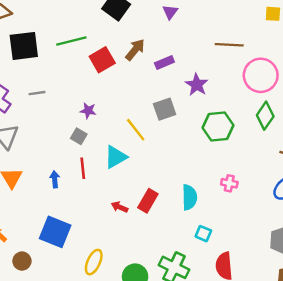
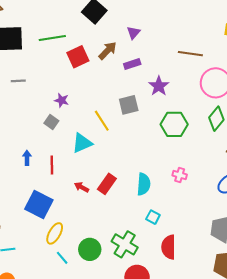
purple triangle: (170, 12) -> (133, 33), moved
red line: (83, 168) -> (52, 165), moved
blue square: (55, 232) -> (39, 204), moved

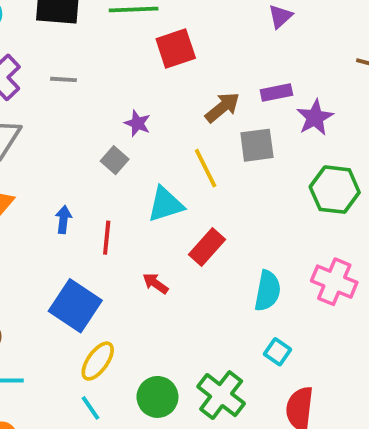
brown arrow: (108, 51) -> (222, 107), moved
purple rectangle: (132, 64) -> (276, 92), moved
pink cross: (180, 175) -> (334, 282), size x1.6
red rectangle: (107, 184) -> (207, 247), moved
cyan line: (62, 258) -> (91, 408), moved

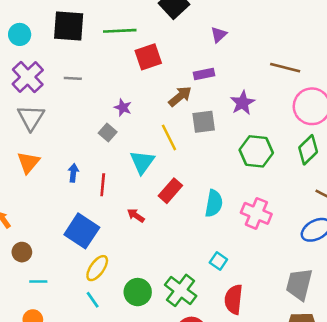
purple rectangle: (276, 92) -> (204, 74), moved
cyan triangle: (166, 204) -> (142, 162), turned -36
cyan semicircle: (268, 291) -> (214, 203), moved

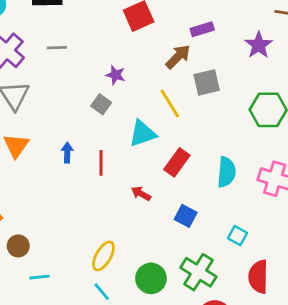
purple star: (243, 103) -> (259, 45), moved
cyan triangle: (142, 162) -> (143, 134), turned 40
blue square: (82, 231) -> (186, 216), moved, size x0.6

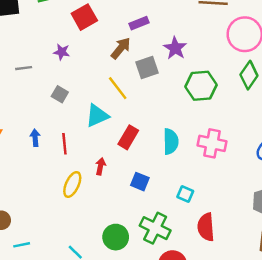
purple star: (259, 45) -> (175, 48), moved
gray line: (57, 48) -> (24, 68), moved
purple star: (116, 75) -> (62, 52), moved
red arrow: (141, 194) -> (100, 166), turned 77
yellow ellipse: (103, 256) -> (72, 185), moved

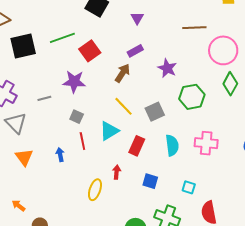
purple star: (62, 52) -> (74, 82), size x1.6
gray square: (147, 68) -> (155, 112), moved
red line: (64, 144) -> (82, 141), moved

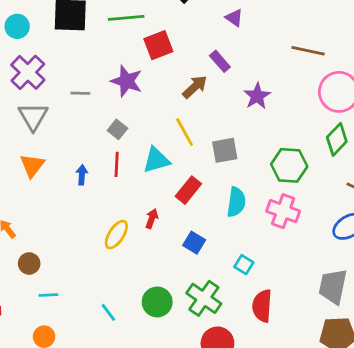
purple triangle: (137, 18) -> (234, 18), turned -40
purple rectangle: (135, 51) -> (220, 61), turned 63
green hexagon: (192, 97) -> (289, 165), moved

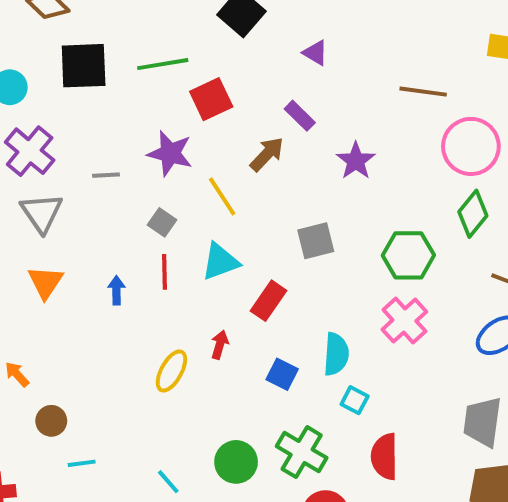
yellow line: (185, 132) -> (222, 196), moved
cyan semicircle: (236, 202) -> (336, 354), moved
pink cross: (283, 211) -> (404, 321), turned 32

